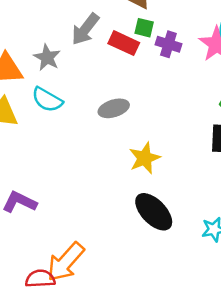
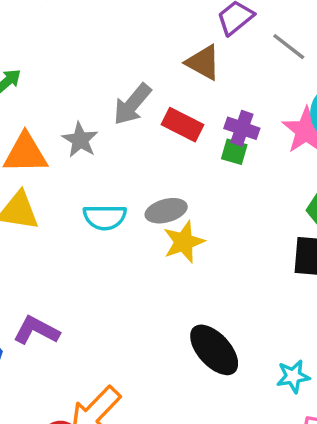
green square: (144, 28) -> (234, 152), moved
cyan semicircle: (47, 100) -> (105, 217), moved, turned -32
yellow star: (145, 158) -> (184, 242), moved

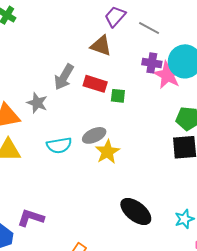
purple cross: (242, 128) -> (152, 63), moved
green square: (234, 152) -> (118, 96), moved

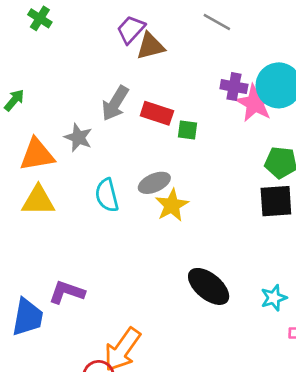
purple trapezoid: (115, 16) -> (131, 29), moved
gray line: (149, 28) -> (217, 22), moved
brown triangle: (101, 46) -> (150, 46), moved, turned -35
cyan semicircle: (59, 145) -> (107, 195), turned 85

